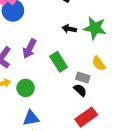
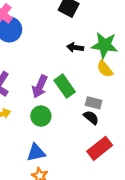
purple arrow: (29, 49) -> (40, 86), moved
yellow semicircle: (99, 63) -> (105, 69), moved
green circle: (26, 88) -> (41, 116), moved

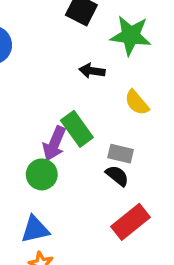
green star: (105, 45) -> (131, 35), moved
purple arrow: (40, 86) -> (54, 144), moved

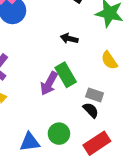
black arrow: (92, 71) -> (69, 38), moved
green circle: (42, 174) -> (59, 134), moved

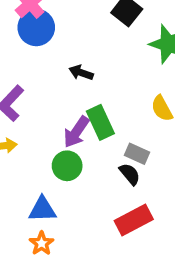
black arrow: (69, 38) -> (81, 73), moved
green circle: (59, 134) -> (67, 166), moved

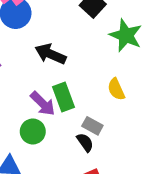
black arrow: (81, 73) -> (50, 54), size x1.5
purple arrow: (76, 132) -> (43, 104), turned -84

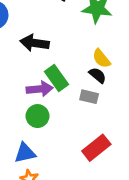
purple arrow: (43, 104) -> (40, 89), turned -35
black semicircle: (85, 142) -> (98, 75), moved

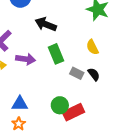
black semicircle: (98, 75) -> (94, 74), moved
purple arrow: (40, 89) -> (26, 59), moved
green circle: (37, 116) -> (60, 105), moved

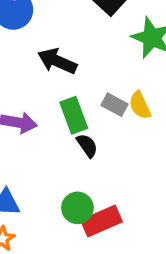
gray rectangle: (77, 73) -> (115, 105), moved
black semicircle: (94, 74) -> (87, 145), moved

